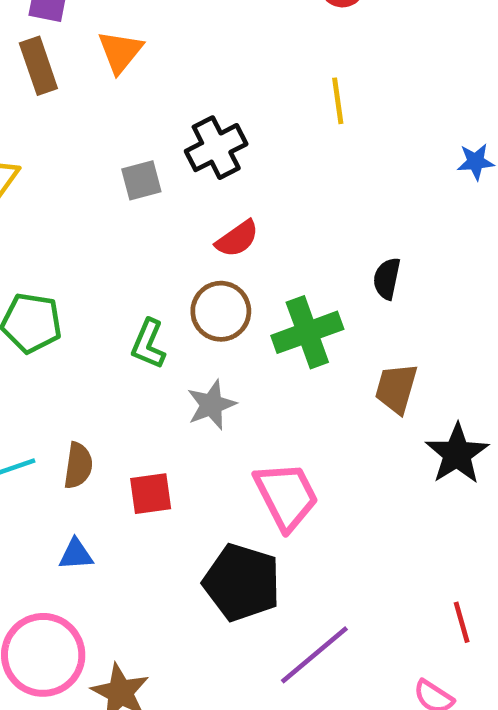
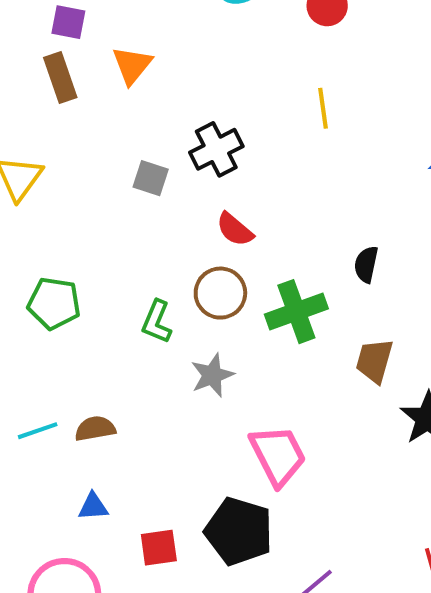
gray square: (141, 180) -> (151, 178), turned 33
red semicircle: (237, 239) -> (235, 229), turned 75
brown semicircle: (78, 466) -> (95, 429), turned -108
red square: (151, 494) -> (159, 548), moved

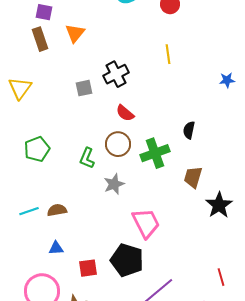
gray square: (151, 178) -> (84, 88), turned -30
green pentagon: (54, 303) -> (37, 149), turned -30

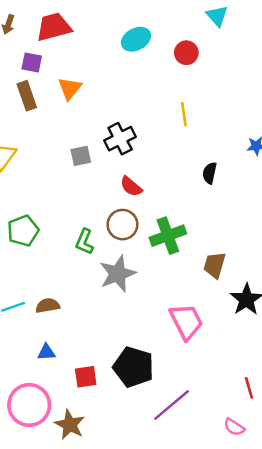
black semicircle: (189, 130) -> (210, 173), moved
gray star: (114, 184) -> (118, 274), size x1.4
pink trapezoid: (146, 223) -> (186, 322), moved

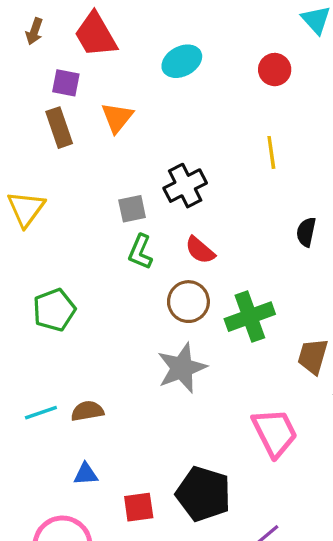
red trapezoid: (54, 27) -> (96, 35), turned -105
cyan ellipse: (136, 39) -> (182, 61), moved
green L-shape: (84, 242) -> (140, 252), moved

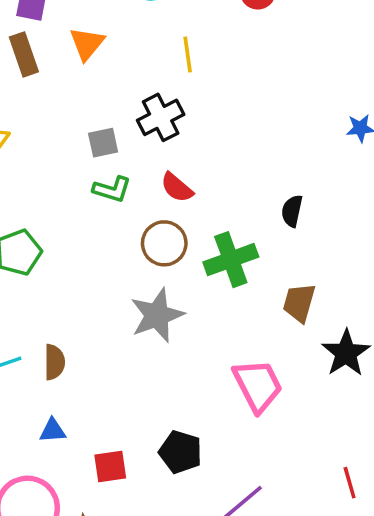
yellow line: (271, 152) -> (188, 54), moved
black semicircle: (306, 232) -> (292, 211), moved
green L-shape: (140, 252) -> (112, 189), turned -96
brown semicircle: (87, 411) -> (54, 362), turned 100
black pentagon: (203, 494) -> (180, 452), size x0.7

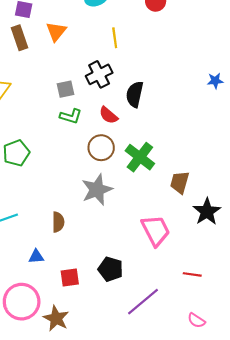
black semicircle: (292, 211) -> (135, 94), moved, size x1.4
green cross: (231, 260) -> (140, 157), turned -32
brown semicircle: (54, 362) -> (58, 222), moved
red line: (350, 483) -> (192, 274), moved, turned -66

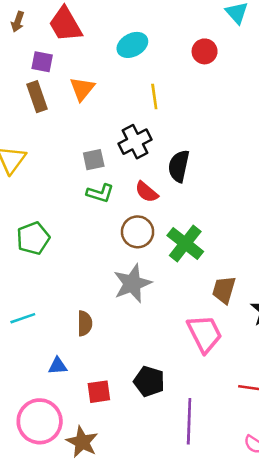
brown trapezoid: (180, 182) -> (224, 290), moved
purple line: (143, 302) -> (189, 421), turned -48

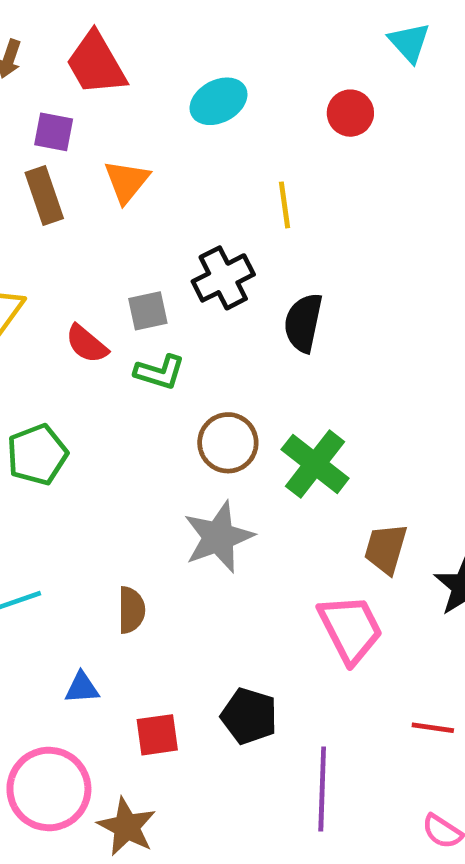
yellow line: (154, 97) -> (284, 205), moved
red semicircle: (147, 192) -> (87, 344), moved

